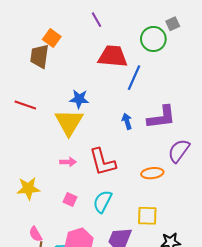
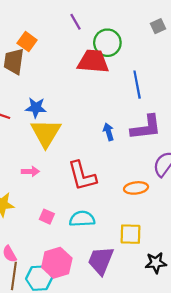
green circle: (153, 39) -> (107, 43), moved
blue line: (134, 78) -> (137, 85), moved, turned -35
blue star: (79, 99) -> (36, 108), moved
pink arrow: (68, 162) -> (30, 171), moved
cyan semicircle: (103, 202) -> (82, 219), turned 60

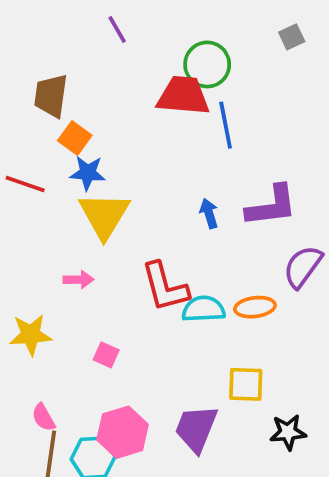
purple line: (75, 22) -> (117, 30), moved
orange square: (27, 42) -> (75, 138), moved
blue line: (137, 85) -> (226, 125), moved
cyan semicircle: (82, 219) -> (203, 309), moved

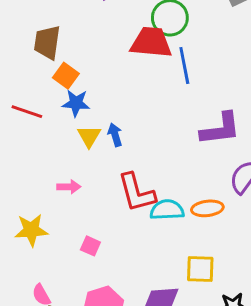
blue arrow: (209, 213) -> (115, 135), moved
yellow triangle: (104, 215) -> (89, 136), size x0.6

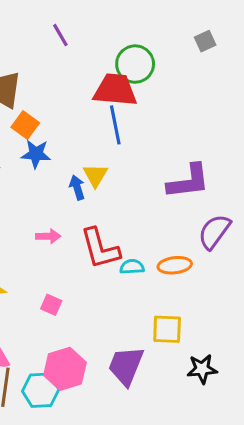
blue line: (184, 65) -> (115, 125), moved
yellow triangle: (89, 136) -> (95, 175), moved
pink arrow: (69, 187) -> (48, 236), moved
cyan semicircle: (167, 210) -> (132, 267), size x0.7

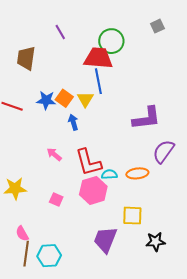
purple line: (60, 35) -> (60, 32), moved
orange square: (25, 125) -> (64, 98), moved
yellow triangle: (95, 175) -> (85, 99), moved
pink arrow: (48, 236) -> (54, 154), turned -140
pink hexagon: (65, 369) -> (93, 190), moved

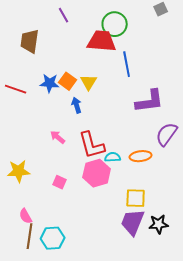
blue line: (98, 81) -> (127, 64), moved
purple trapezoid: (105, 240) -> (133, 222), moved

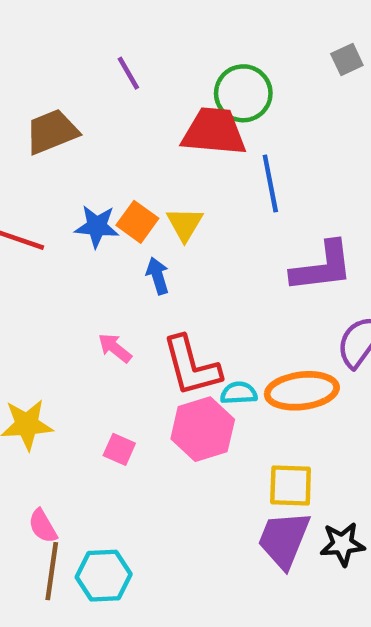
brown trapezoid: (30, 41) -> (52, 132), turned 60
orange ellipse: (141, 156) -> (302, 391), size x1.4

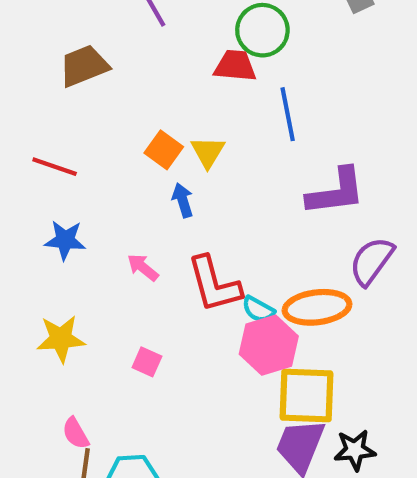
red trapezoid: (214, 132) -> (235, 66), size x0.7
blue star: (97, 226) -> (65, 240), moved
cyan semicircle: (239, 393) -> (258, 309), turned -148
pink hexagon: (203, 429) -> (269, 345), moved
yellow square: (291, 485) -> (307, 395), size x1.4

